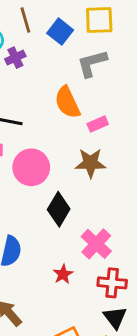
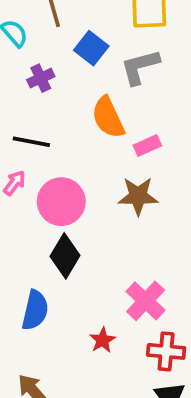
blue square: (60, 32) -> (91, 48), moved
purple cross: (15, 58) -> (41, 78), moved
black diamond: (59, 209) -> (65, 256), moved

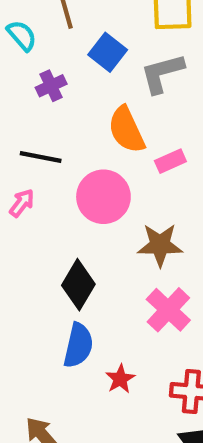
brown star: (138, 196) -> (160, 245), moved
pink circle: (61, 202) -> (103, 197), moved
pink cross: (146, 301) -> (168, 310), moved
blue semicircle: (35, 310) -> (78, 345), moved

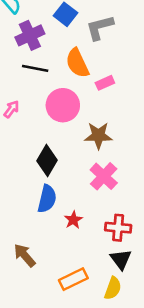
purple cross: (51, 86) -> (30, 35), size x1.5
black line: (41, 157) -> (35, 68), moved

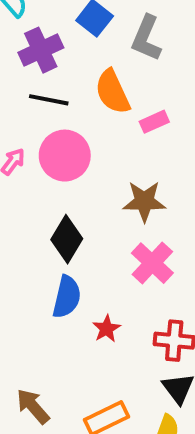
gray L-shape: (100, 28) -> (146, 38), turned -52
pink circle: (63, 105) -> (65, 156), moved
brown arrow: (25, 255) -> (33, 406), moved

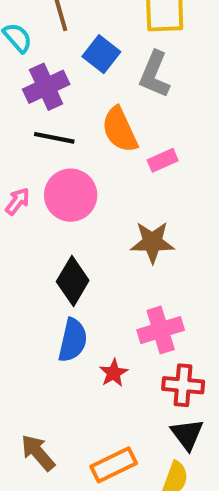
pink cross: (152, 263) -> (161, 330), moved, turned 30

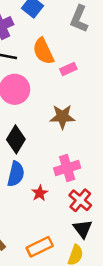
gray L-shape: (154, 74) -> (79, 19), moved
red cross: (183, 385) -> (80, 200), turned 35

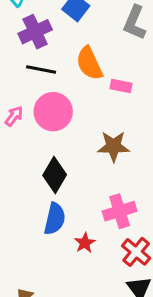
pink rectangle: (68, 69) -> (121, 86), turned 35

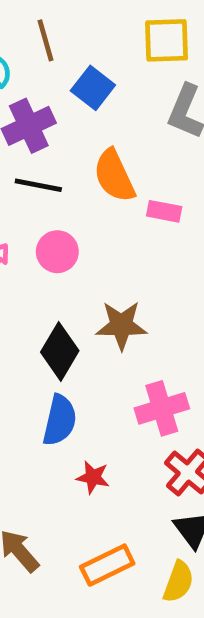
pink circle: (53, 112) -> (57, 252), size x0.7
brown star: (113, 146) -> (121, 325), moved
red star: (85, 243) -> (93, 477), moved, turned -30

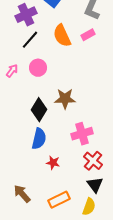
black line: (38, 185) -> (30, 40), turned -60
pink rectangle: (164, 211) -> (88, 35), moved, turned -40

